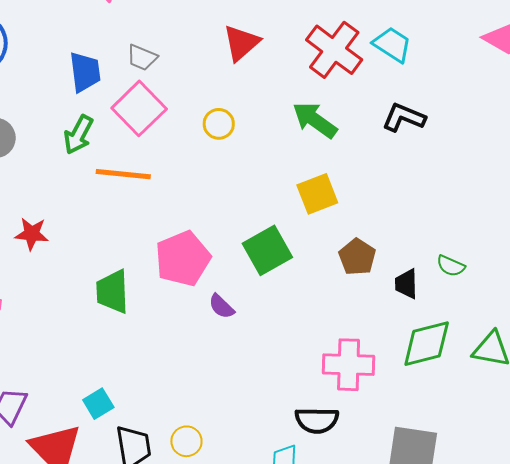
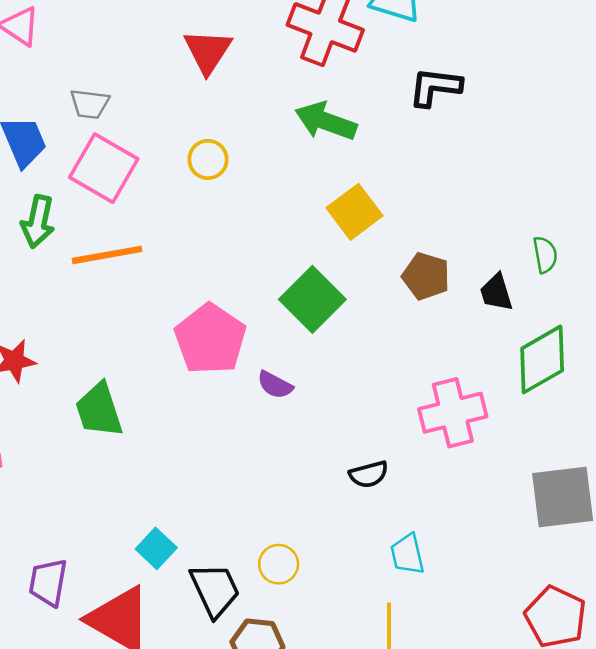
green semicircle: (451, 266) -> (545, 255), turned -108
green trapezoid: (112, 292) -> (99, 410), moved
black semicircle: (317, 420) -> (369, 474), moved, size x0.7

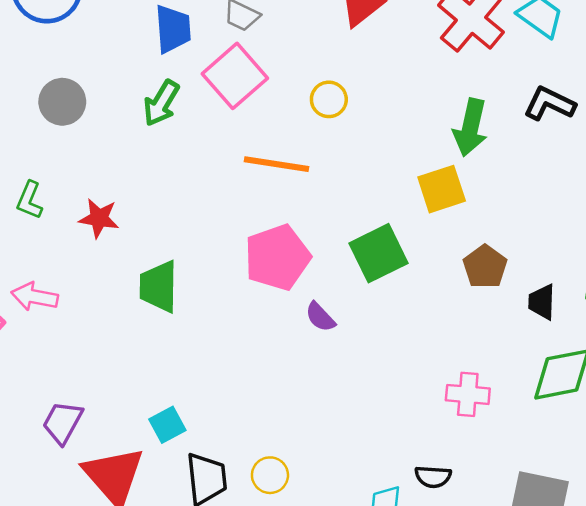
green arrow: (326, 121) -> (470, 127), moved, turned -116
orange line: (107, 255) -> (277, 164), moved
pink cross: (453, 413) -> (468, 394), size x0.7
black semicircle: (369, 474) -> (433, 477), moved

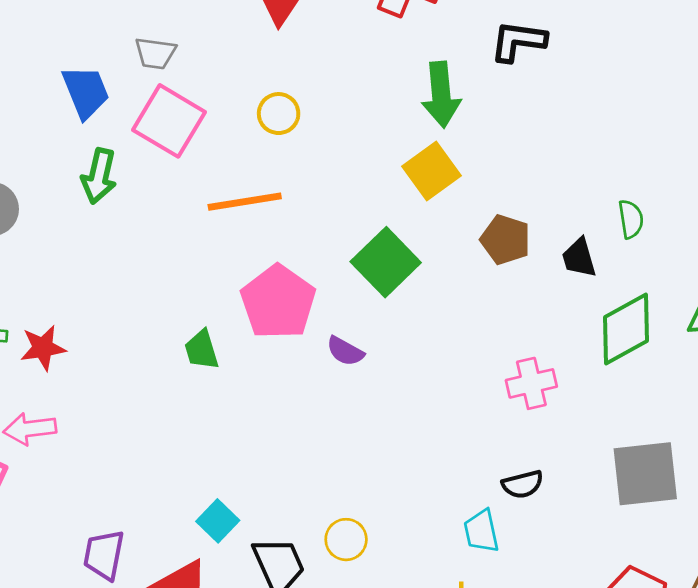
red star: (99, 218) -> (43, 348), moved
green trapezoid: (159, 287) -> (202, 350), moved, size x0.7

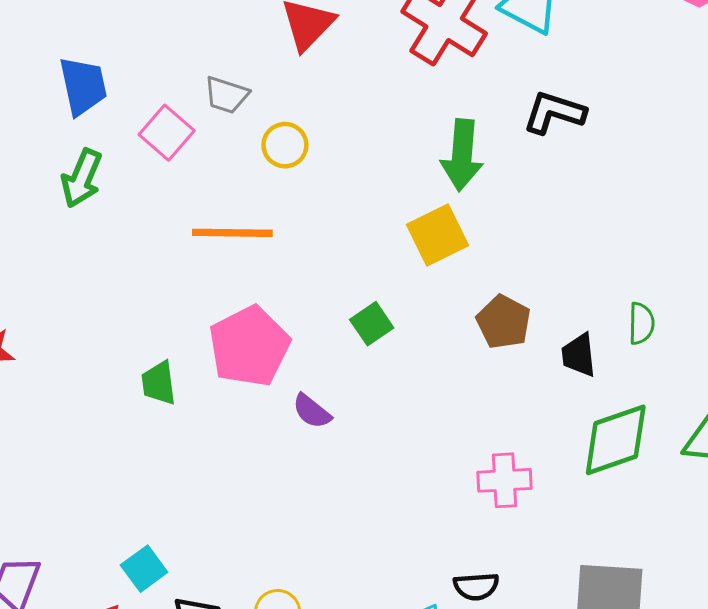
gray trapezoid: (155, 53) -> (226, 95), moved
pink square: (169, 121) -> (167, 133), size x0.7
green square: (386, 262) -> (372, 324), size x0.6

